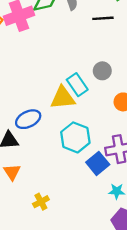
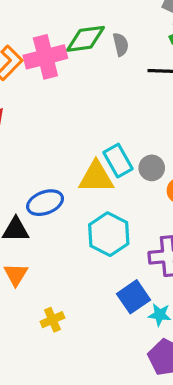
gray circle: (102, 71) -> (152, 168), moved
blue square: (98, 163) -> (133, 297), moved

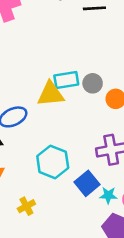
cyan rectangle: (118, 161) -> (66, 80), turned -65
cyan hexagon: (109, 234) -> (53, 162), moved

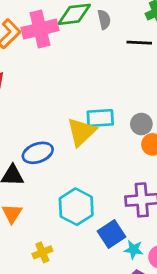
gray circle: (93, 83) -> (141, 124), moved
yellow triangle: (51, 94) -> (81, 132), turned -44

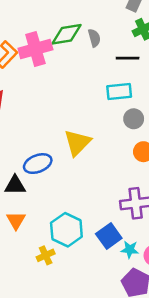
cyan rectangle: (100, 118) -> (119, 92), moved
gray circle: (141, 124) -> (134, 119), moved
cyan hexagon: (76, 207) -> (66, 230), moved

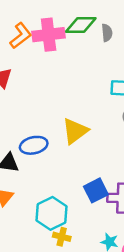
blue square: (109, 236) -> (96, 190), moved
yellow cross: (46, 255) -> (62, 237), moved, turned 30

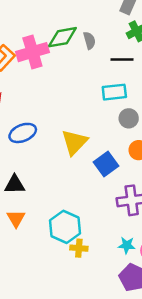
blue ellipse: (34, 145) -> (23, 133), moved
blue square: (96, 190) -> (106, 164), moved

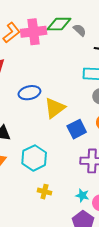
gray semicircle: (89, 40) -> (80, 30), turned -40
blue ellipse: (23, 133) -> (29, 93), moved
cyan hexagon: (65, 227) -> (34, 158), moved

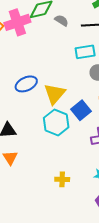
gray semicircle: (80, 30) -> (61, 20), moved
cyan hexagon: (34, 158) -> (56, 122), moved

